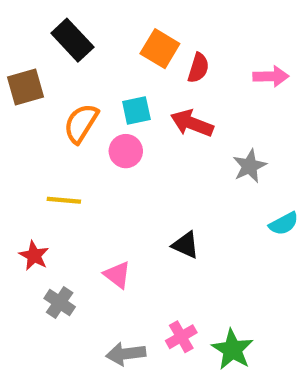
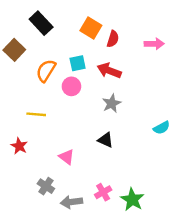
brown square: (25, 87) -> (14, 50), turned -30
gray star: (250, 166) -> (112, 103), moved
gray cross: (60, 303) -> (46, 186), moved

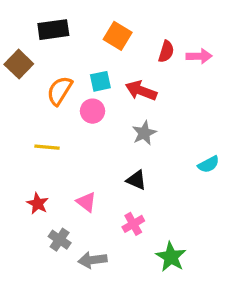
black rectangle: (41, 23) -> (53, 30), turned -55
red semicircle: (113, 39) -> (166, 51), moved
red star: (19, 146) -> (38, 204), moved
pink cross: (103, 192) -> (133, 224), moved

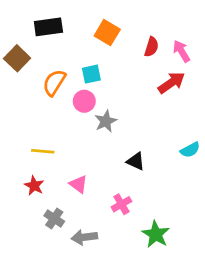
pink arrow: (199, 56) -> (182, 51), turned -120
red arrow: (141, 91) -> (172, 83), moved, turned 124
gray star: (144, 133) -> (106, 121), moved
yellow line: (47, 147) -> (43, 151), moved
black triangle: (136, 180) -> (136, 161), moved

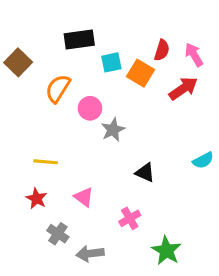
black rectangle: (48, 27) -> (79, 39), moved
orange square: (107, 33) -> (140, 73), moved
cyan square: (91, 74) -> (111, 62), moved

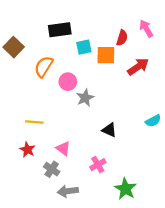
pink arrow: (194, 55) -> (146, 29), moved
orange square: (140, 73) -> (106, 55), turned -30
gray cross: (58, 234) -> (52, 169), moved

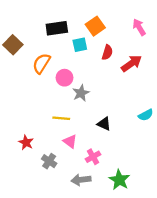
red semicircle: (122, 38) -> (107, 52), moved
orange square: (106, 55) -> (95, 26), moved, turned -36
yellow line: (34, 122) -> (61, 118), moved
pink triangle: (63, 148) -> (70, 141), moved
gray arrow: (68, 191) -> (81, 180), moved

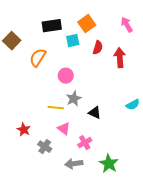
red arrow: (131, 63) -> (120, 58), turned -60
pink circle: (64, 78) -> (66, 76), moved
gray star: (81, 93) -> (74, 99), moved

